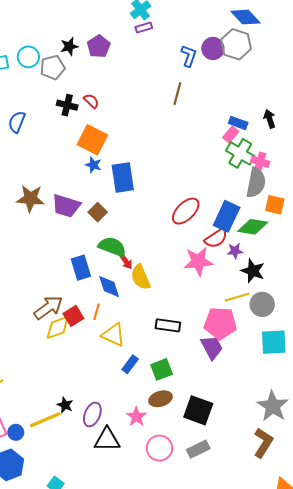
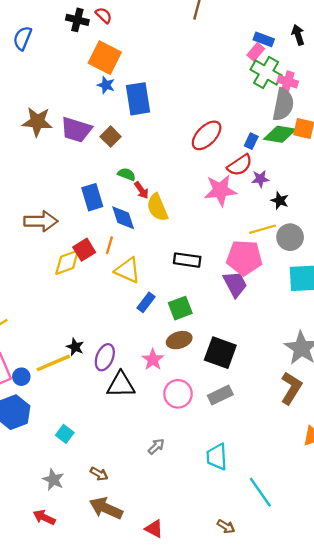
blue rectangle: (227, 216) -> (251, 141), size x0.5
green diamond: (253, 227) -> (280, 134), moved
green semicircle: (112, 247) -> (127, 174), size x0.6
black star: (253, 271) -> (280, 201), size x0.7
brown arrow: (48, 308) -> (41, 221), moved, turned 36

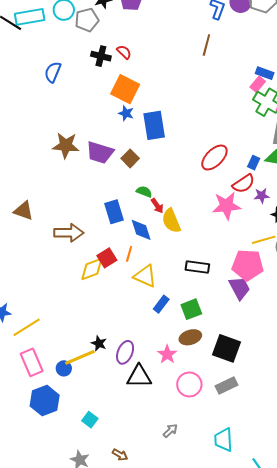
blue circle: (21, 377) -> (64, 368), moved

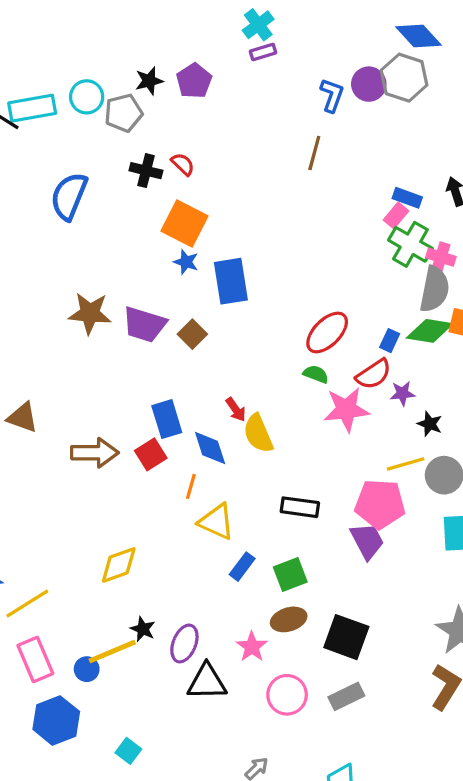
blue semicircle: (53, 72) -> (69, 196), size x1.4
green semicircle: (144, 192) -> (316, 374), moved
red square: (107, 258) -> (151, 454), moved
yellow diamond: (92, 269) -> (119, 565), moved

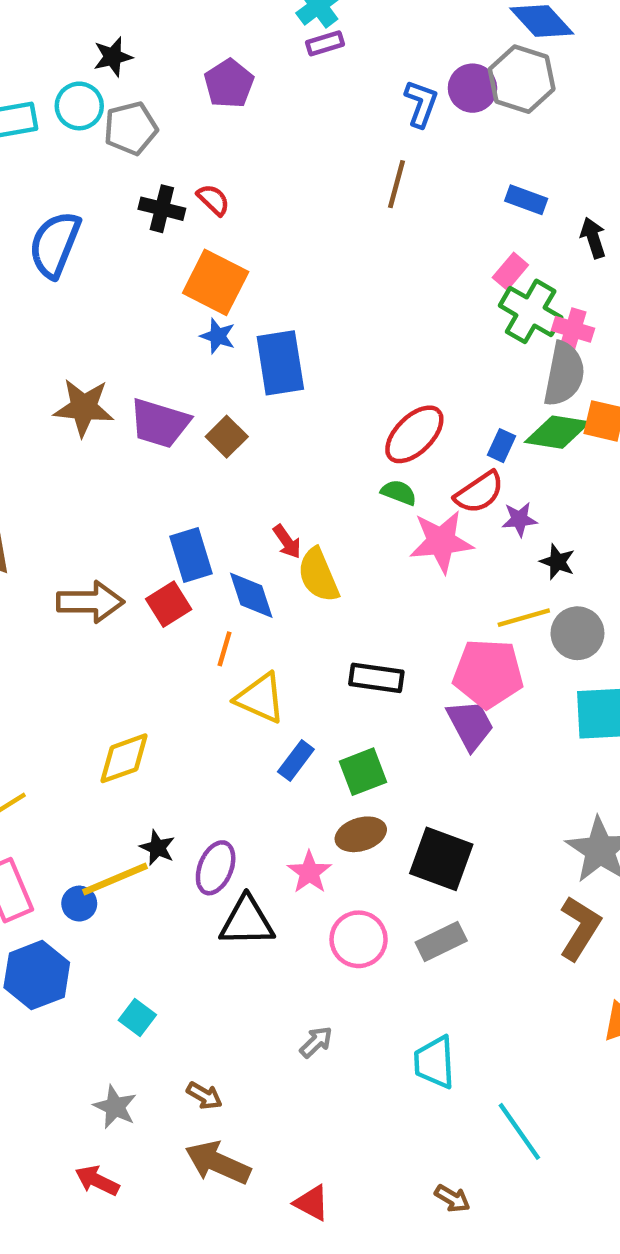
black star: (149, 81) -> (113, 57), moved
blue rectangle: (407, 198) -> (526, 200), moved

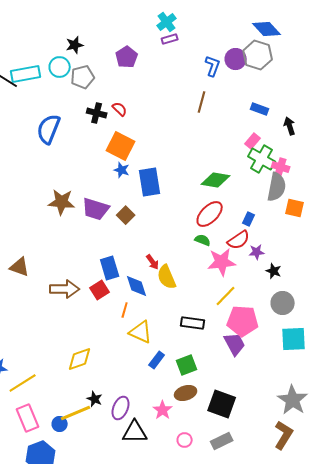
green diamond: (557, 432) -> (216, 180), moved
yellow line: (524, 618) -> (226, 296), moved, turned -30
pink circle: (359, 939) -> (185, 440), size x0.6

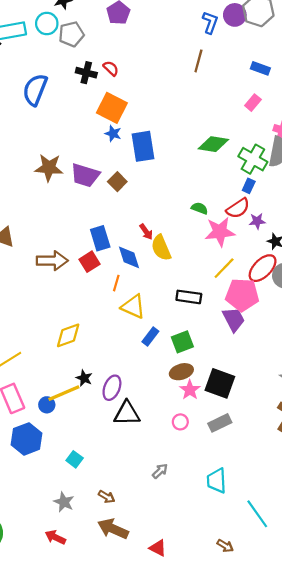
green cross: (262, 159) -> (253, 159), moved
red ellipse: (210, 214) -> (263, 268), moved
pink star: (163, 410) -> (190, 390), moved

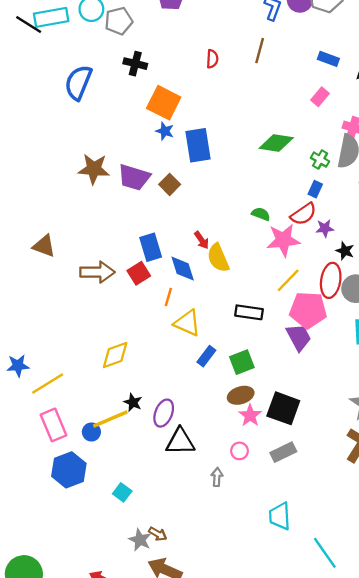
red semicircle: (111, 68) -> (212, 59), moved, turned 49
green cross: (253, 159) -> (320, 160), size x0.6
red ellipse: (263, 268) -> (331, 280), turned -36
gray arrow: (160, 471) -> (217, 477), moved, turned -42
gray star: (64, 502) -> (140, 540), moved

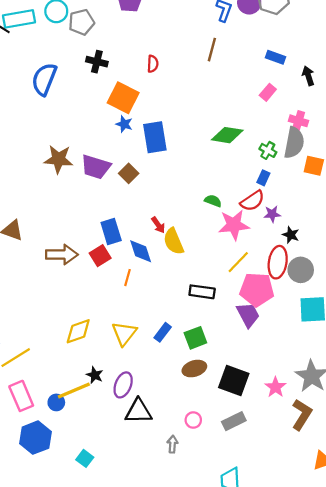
red semicircle: (212, 59) -> (153, 64), moved
yellow triangle: (187, 323) -> (124, 333), moved, turned 44
pink star: (250, 415) -> (275, 387), moved

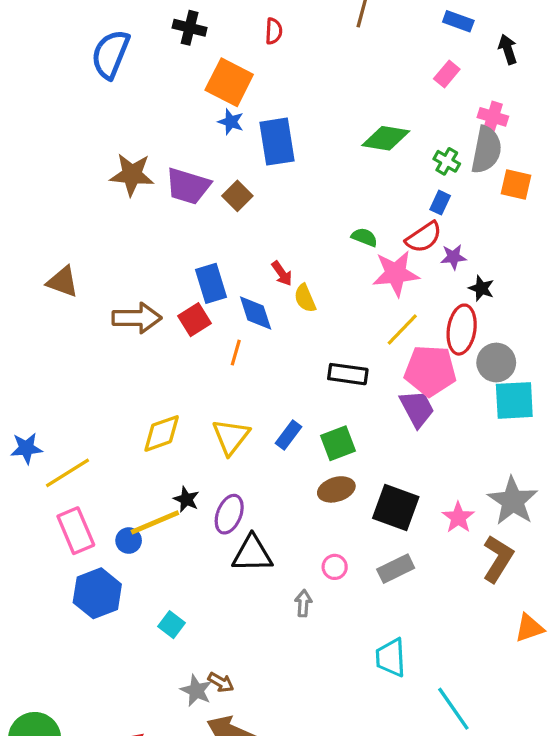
yellow semicircle: (174, 241) -> (305, 298), size x0.7
gray circle: (301, 270) -> (496, 362), moved

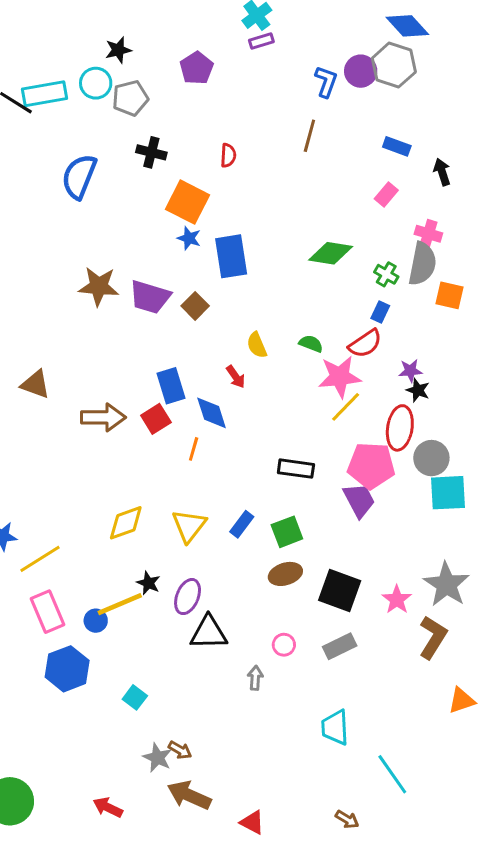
purple star: (453, 257) -> (410, 371), moved
yellow semicircle: (305, 298) -> (257, 345), moved
yellow line: (402, 330) -> (346, 407), moved

